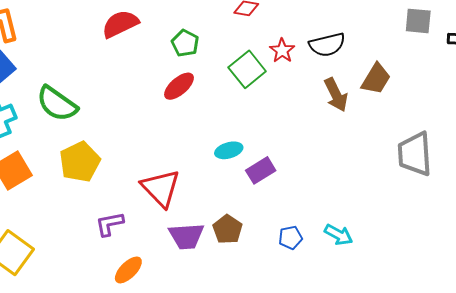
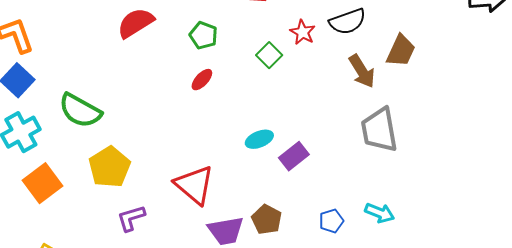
green square: (247, 69) -> (269, 55), size x0.7
red ellipse: (179, 86) -> (202, 80), size x0.7
gray trapezoid: (415, 154) -> (379, 130), moved
purple L-shape: (110, 224) -> (131, 218), moved

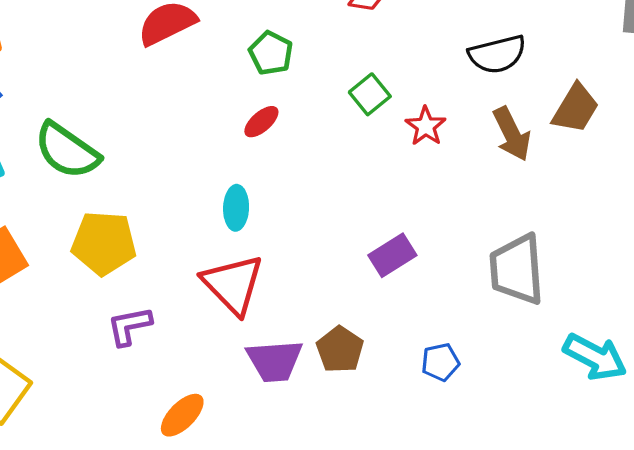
red star: (303, 32) -> (426, 126), moved
gray trapezoid: (379, 130) -> (517, 269), moved
cyan ellipse: (259, 139) -> (236, 208), moved, turned -72
yellow pentagon: (109, 167) -> (104, 243), turned 30
cyan arrow: (380, 213) -> (595, 357), moved, size x1.4

